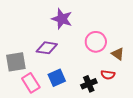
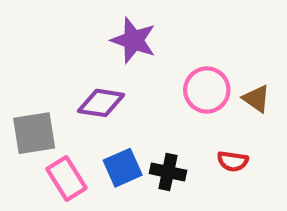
brown triangle: (118, 54) -> (256, 99), moved
black cross: (89, 84) -> (168, 172), moved, turned 35

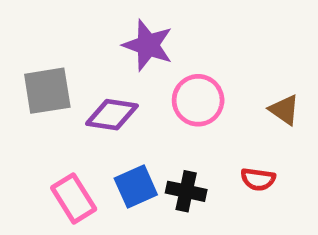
pink circle: (207, 90) -> (198, 100), moved
gray square: (34, 133) -> (47, 91), moved

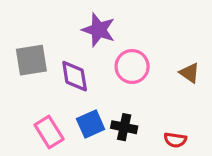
purple diamond: (112, 115) -> (75, 76), turned 72
red semicircle: (258, 179) -> (175, 140), moved

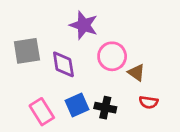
brown triangle: (190, 73) -> (136, 72), moved
red semicircle: (175, 140) -> (149, 102), moved

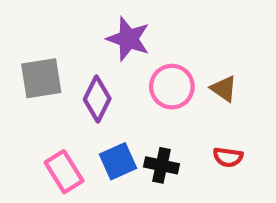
purple diamond: (63, 64) -> (97, 99), turned 36
brown triangle: (136, 72) -> (224, 89), moved

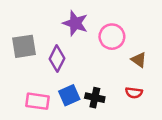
pink circle: (172, 87) -> (112, 37), moved
brown triangle: (224, 89) -> (139, 60), moved
pink rectangle: (64, 172) -> (37, 101), turned -50

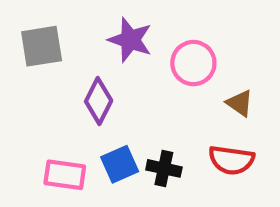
gray square: (24, 46) -> (42, 46), moved
red semicircle: (134, 93) -> (231, 160), size x1.5

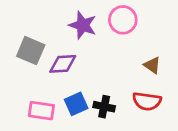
gray square: (42, 46) -> (31, 51), moved, turned 32
pink circle: (193, 63) -> (123, 20), moved
purple diamond: (99, 101) -> (63, 64), turned 60

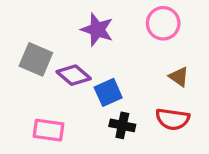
pink circle: (123, 20) -> (163, 23), moved
purple diamond: (63, 64) -> (74, 75), turned 44
blue square: (76, 104) -> (108, 92), moved

